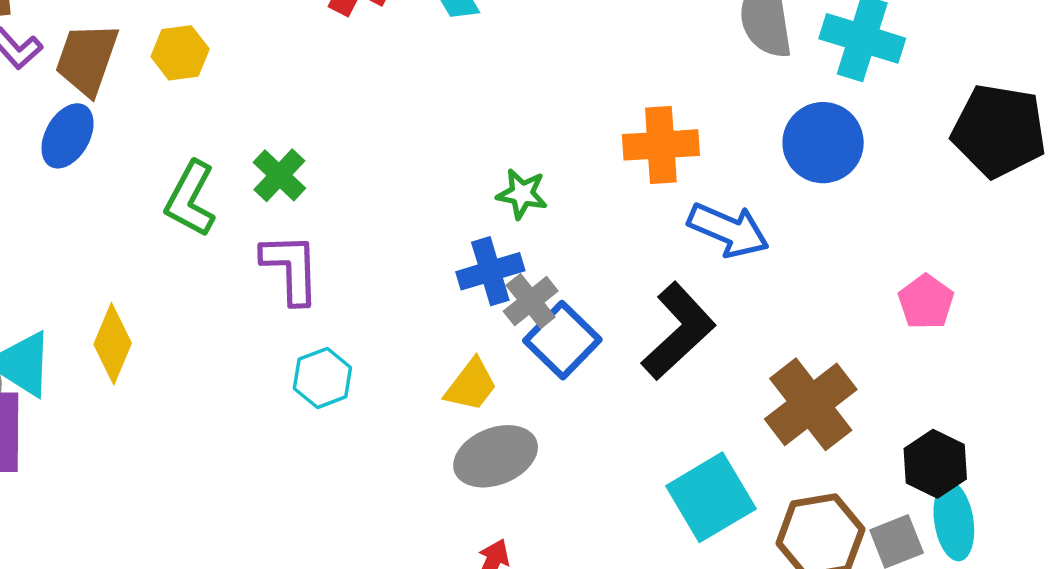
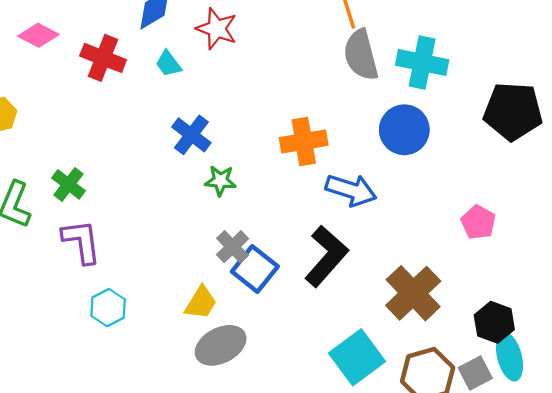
blue cross: (490, 271) -> (191, 135), moved, turned -30

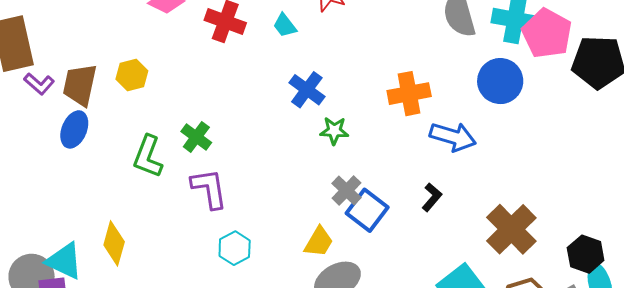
pink pentagon: (478, 222) -> (547, 33), moved, size x1.6
black L-shape: (326, 256) -> (432, 197), size x0.5

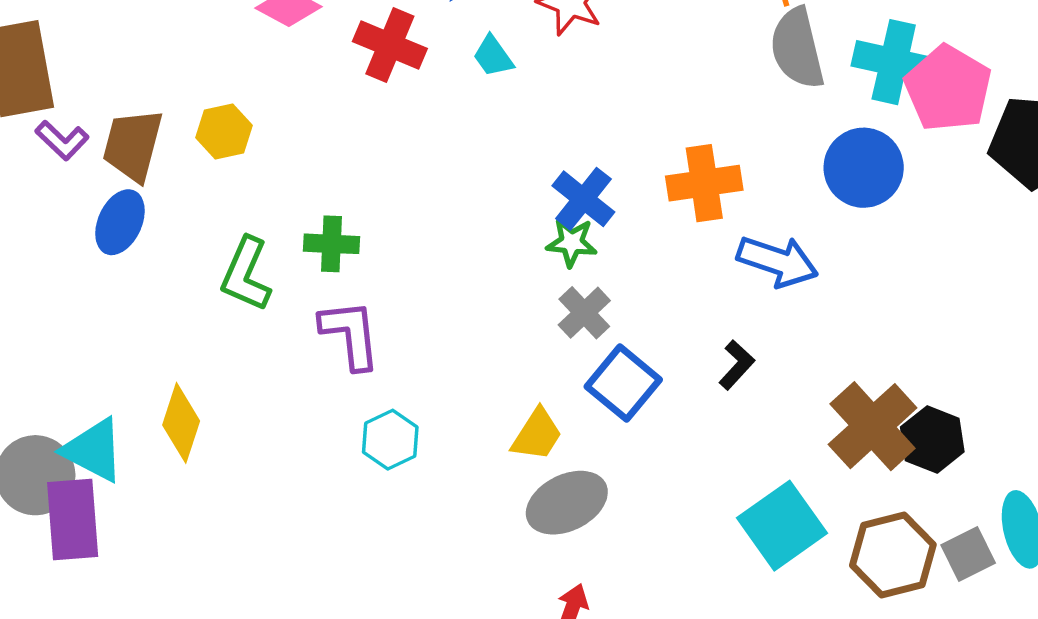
blue cross: (307, 90) -> (583, 199), moved
green cross: (196, 137) -> (332, 244), turned -36
gray cross: (346, 190) -> (584, 313), moved
black hexagon: (586, 254) -> (932, 439), moved

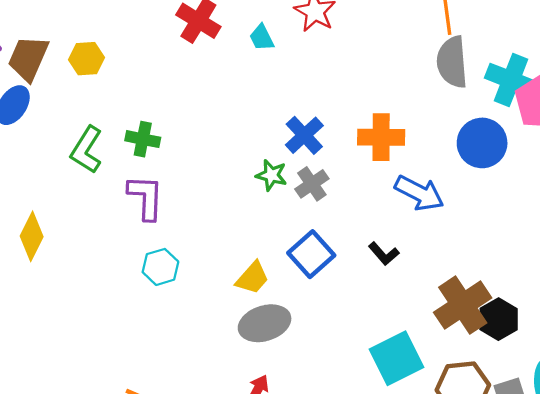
green star: (572, 242) -> (271, 175), moved
gray cross: (584, 313) -> (312, 184), moved
black L-shape: (737, 365) -> (384, 254), turned 88

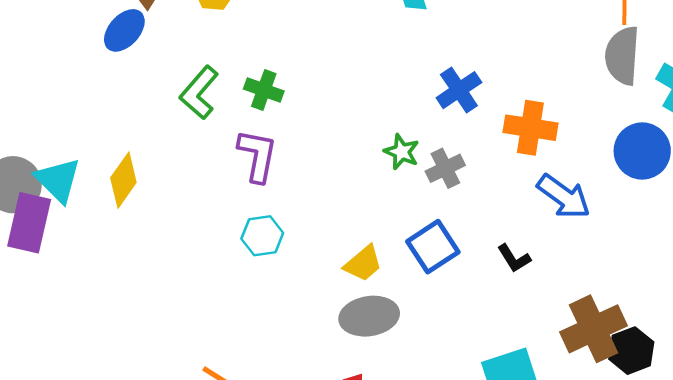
blue cross: (304, 135) -> (459, 90), moved

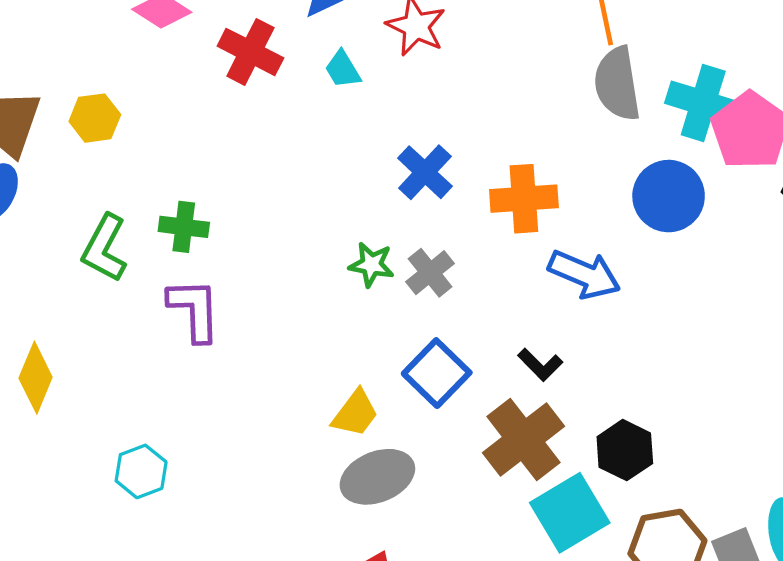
cyan hexagon: (262, 236) -> (141, 471), moved
brown cross: (594, 329) -> (523, 439), moved
black hexagon: (631, 351) -> (625, 450), moved

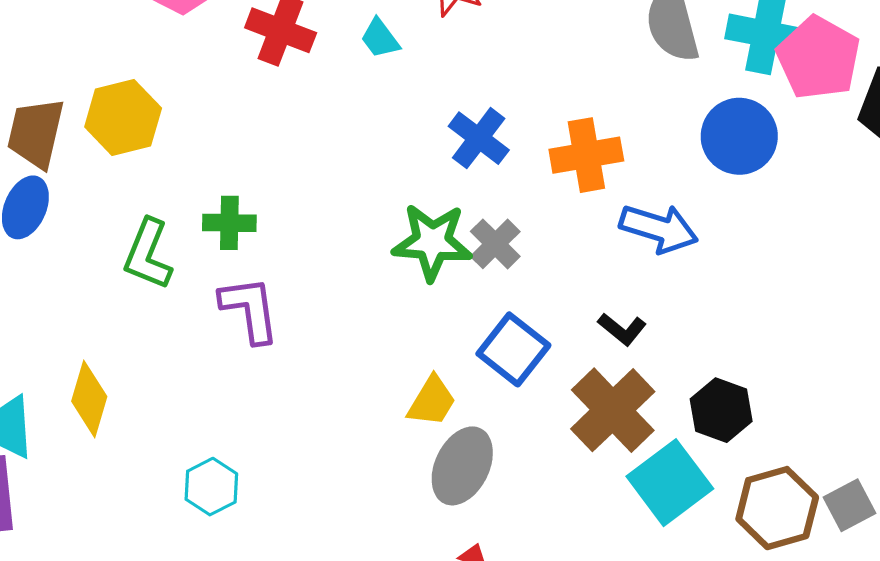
yellow hexagon: (95, 118) -> (123, 118), size x1.4
green star: (371, 265) -> (432, 242), size x1.6
gray ellipse: (377, 477) -> (462, 466), turned -36

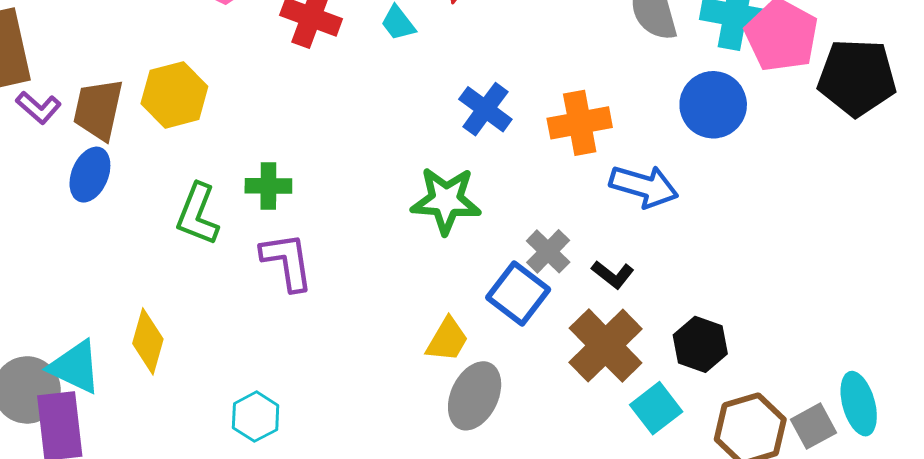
gray cross: (495, 244) -> (548, 251), moved
cyan square: (670, 483) -> (656, 408), size x0.7

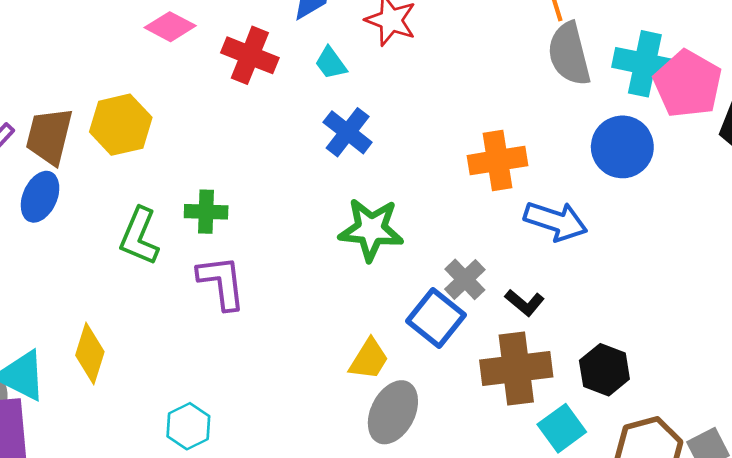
blue cross: (485, 109) -> (348, 132), moved
brown cross: (606, 346) -> (516, 369), turned 36

